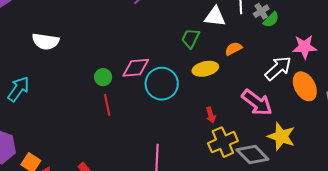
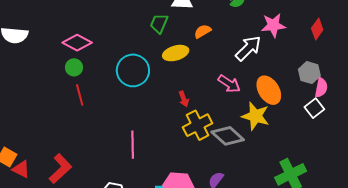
pink diamond: (136, 68) -> (77, 43), moved, turned 36
orange ellipse: (305, 86) -> (269, 90), moved
pink arrow: (257, 103) -> (229, 84), size x0.7

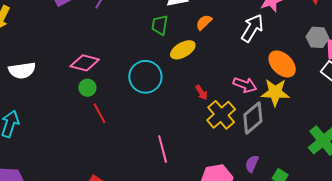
pink arrow: (229, 84) -> (245, 85), moved
gray diamond: (228, 136) -> (253, 118), turned -68

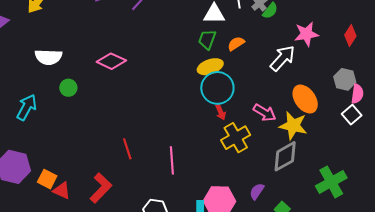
green trapezoid: (160, 25) -> (207, 40), moved
cyan circle: (145, 77) -> (217, 88), moved
green circle: (87, 88) -> (68, 88), moved
red line: (99, 113) -> (127, 149), moved
gray diamond: (253, 118) -> (285, 156), moved

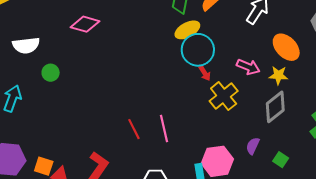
pink diamond: (111, 61) -> (85, 24), moved
yellow star: (293, 126) -> (278, 75), size x0.7
red line: (127, 149) -> (134, 129), moved

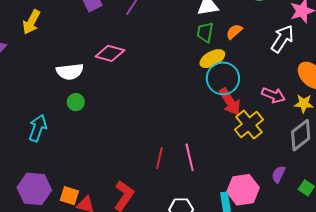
white semicircle: (26, 45) -> (70, 72), moved
red arrow: (205, 73) -> (230, 102), size x1.8
red line: (134, 129) -> (159, 158), turned 40

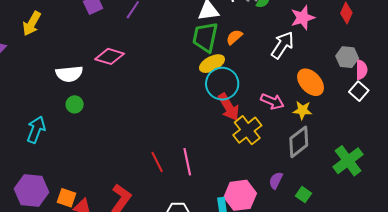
green trapezoid: (205, 32) -> (205, 37), size x1.5
red line: (159, 158) -> (157, 162), turned -40

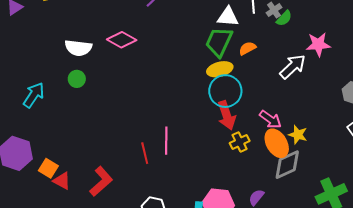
orange ellipse: (311, 82) -> (277, 143), moved
yellow cross: (247, 130) -> (240, 142), size x0.7
pink line: (187, 162) -> (166, 141), moved

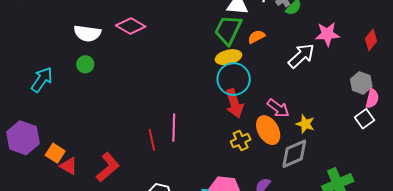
yellow cross: (240, 142) -> (241, 141), moved
orange ellipse: (277, 143) -> (268, 130), moved

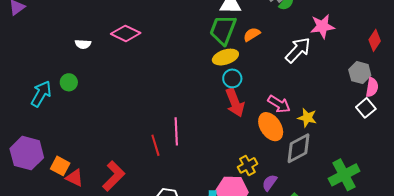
white semicircle: (87, 33) -> (83, 44), size x0.6
red diamond: (371, 40) -> (375, 40), moved
green circle: (85, 64) -> (69, 82), moved
cyan circle: (234, 79) -> (232, 78), size x0.6
yellow cross: (241, 141) -> (247, 165), moved

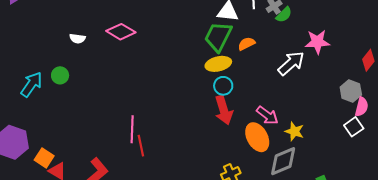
pink line: (176, 131) -> (132, 129), moved

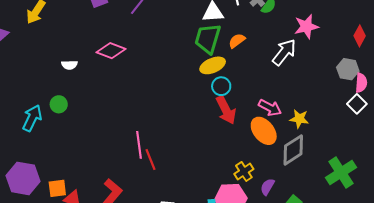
orange square: (44, 158) -> (57, 188), turned -30

